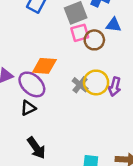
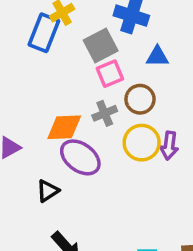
brown circle: (94, 40) -> (140, 99), moved
purple ellipse: (32, 84) -> (80, 157), moved
gray cross: (80, 85) -> (105, 113), moved, turned 35

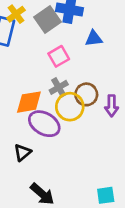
gray square: (101, 45) -> (47, 20), moved
brown circle: (140, 99) -> (86, 94), moved
yellow circle: (142, 143) -> (70, 107), moved

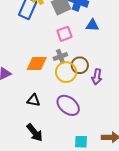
purple ellipse: (44, 124) -> (68, 105), moved
black triangle: (22, 153) -> (33, 100), moved, turned 40

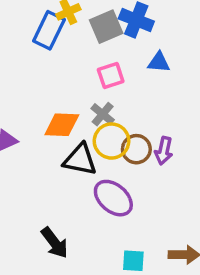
gray cross: (60, 57) -> (103, 114), turned -32
brown circle: (80, 65) -> (136, 149), moved
black triangle: (33, 100) -> (80, 160), moved, size x1.5

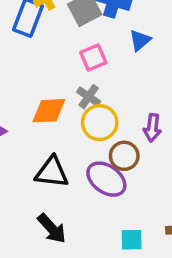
blue triangle: (159, 62) -> (140, 40), turned -40
brown circle: (136, 149) -> (124, 156), moved
black triangle: (80, 160) -> (52, 172), moved

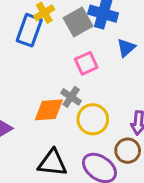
gray cross: (89, 97) -> (71, 97), moved
brown circle: (124, 156) -> (128, 151), moved

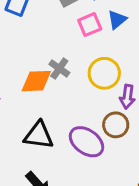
pink square: (86, 63) -> (90, 25), moved
yellow circle: (93, 119) -> (104, 73), moved

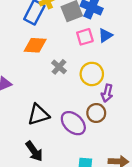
orange diamond: (36, 81) -> (35, 45), moved
black triangle: (39, 135) -> (38, 115), turned -30

